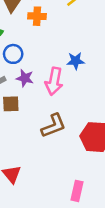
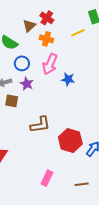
pink arrow: (54, 81) -> (50, 64), moved

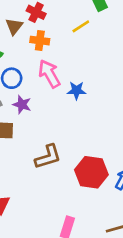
pink arrow: (50, 64) -> (49, 74), turned 135

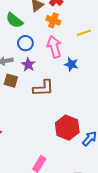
yellow line: (81, 26) -> (84, 33), moved
brown L-shape: (48, 157) -> (43, 88), moved

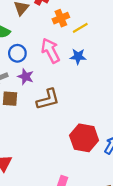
orange cross: (53, 20) -> (61, 18), moved, turned -32
blue star: (71, 64) -> (78, 56), moved

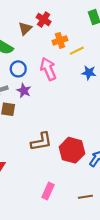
blue star: (78, 56) -> (89, 73), moved
brown L-shape: (48, 99) -> (41, 142), moved

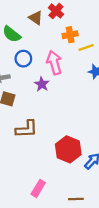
brown triangle: (25, 28) -> (36, 18), turned -48
purple star: (24, 91) -> (42, 84), moved
brown L-shape: (41, 142) -> (26, 129), moved

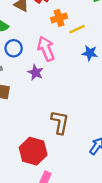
brown L-shape: (26, 129) -> (60, 122), moved, turned -70
red hexagon: (68, 149) -> (33, 151), moved

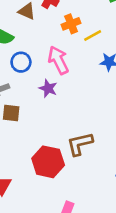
brown L-shape: (60, 122) -> (80, 144), turned -110
red hexagon: (33, 151) -> (48, 162), moved

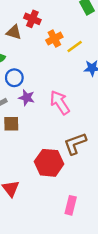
pink arrow: (58, 60) -> (60, 103), moved
purple star: (48, 88) -> (27, 98), moved

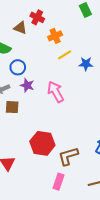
yellow line: (75, 47) -> (65, 55), moved
brown L-shape: (75, 144) -> (68, 156), moved

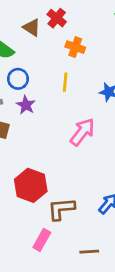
orange cross: (55, 36) -> (75, 47), turned 32
yellow line: (65, 55) -> (65, 82), moved, turned -64
pink arrow: (56, 92) -> (82, 132), moved, turned 55

